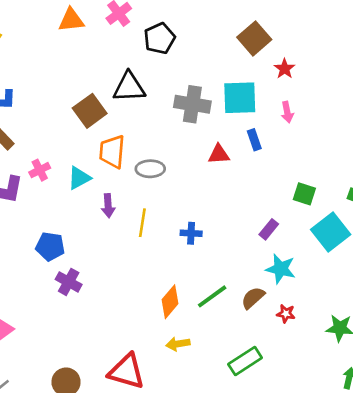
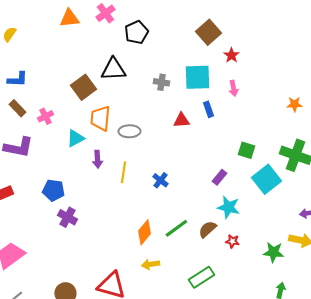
gray cross: (192, 104) -> (161, 82), size x0.6
pink cross: (40, 170) -> (45, 116), moved
blue cross: (191, 233) -> (160, 180), turned 35

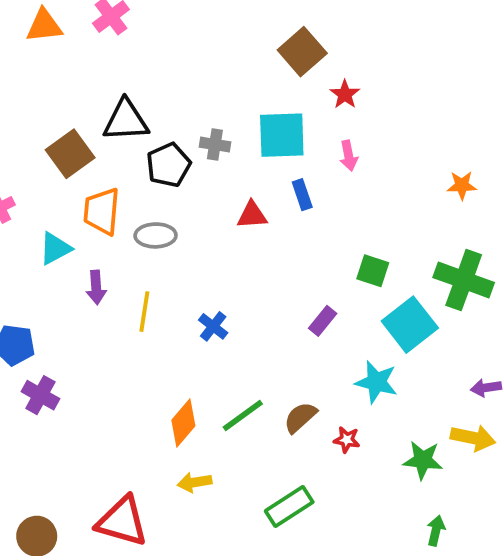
black pentagon: (136, 32) -> (169, 165), moved
cyan star: (228, 207) -> (376, 382), moved

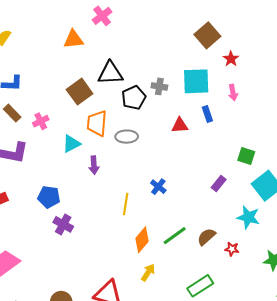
orange triangle: (44, 26) -> (73, 39), moved
yellow line: (144, 312) -> (126, 204), moved
yellow arrow: (195, 482) -> (148, 273), turned 132

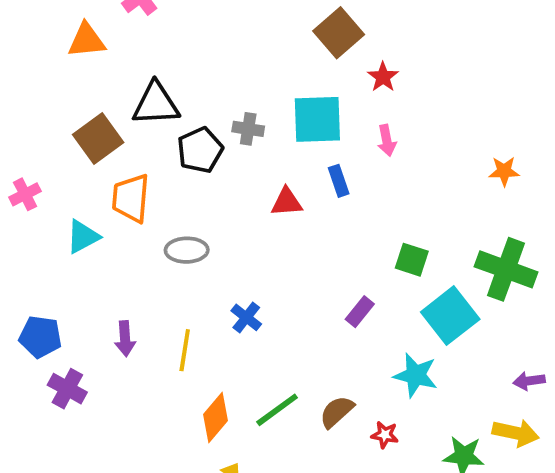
gray ellipse: (127, 137) -> (187, 250), moved
purple arrow: (94, 165) -> (125, 339), moved

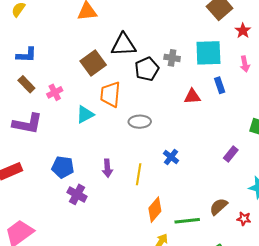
green line: (277, 410) -> (187, 221), moved, turned 30

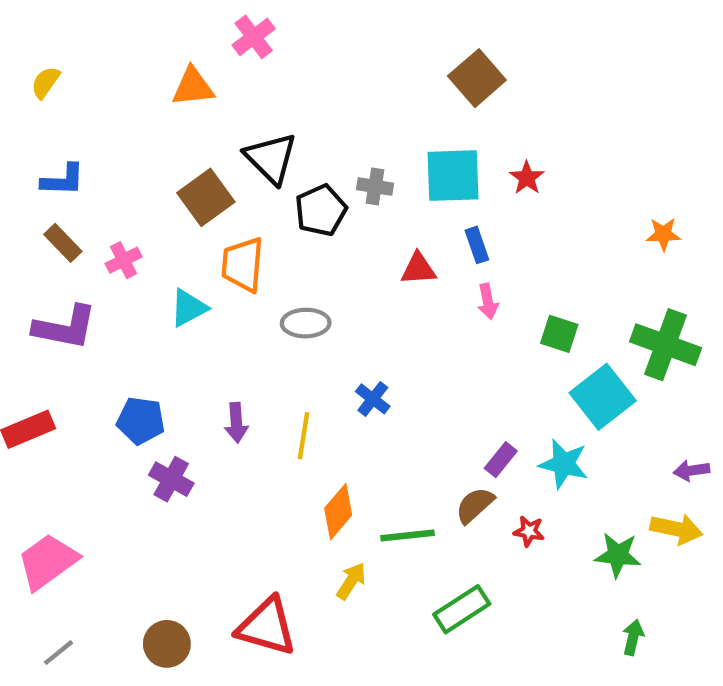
red star: (243, 31) -> (527, 178), moved
black triangle: (124, 45) -> (271, 158), turned 48
pink arrow: (245, 64) -> (488, 301), moved
purple rectangle: (231, 154) -> (501, 460), moved

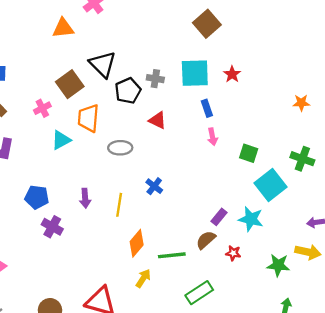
pink cross: (124, 260) -> (42, 108), moved
red triangle: (418, 269) -> (158, 120), moved, turned 30
green cross: (666, 345) -> (302, 159), size x0.7

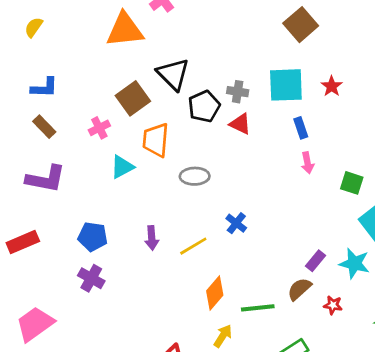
orange triangle: (63, 28) -> (125, 30), size x1.4
red triangle: (158, 120) -> (240, 124), moved
yellow line: (119, 205) -> (193, 246), turned 50
purple cross: (52, 227) -> (91, 278), moved

